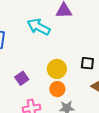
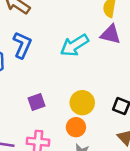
cyan arrow: (39, 27) -> (74, 45), turned -75

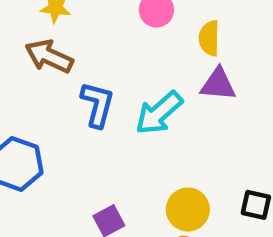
blue L-shape: (22, 45) -> (97, 104), moved

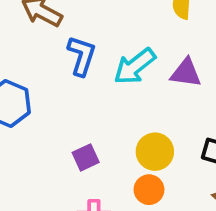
purple triangle: (218, 84) -> (186, 73), moved

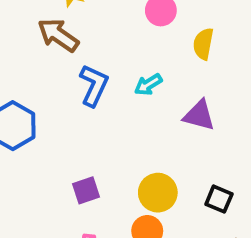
cyan arrow: (135, 66) -> (148, 85), moved, size x0.6

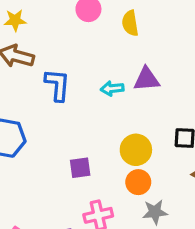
cyan arrow: (148, 85) -> (112, 88), moved, turned 45
purple square: (86, 190) -> (80, 168), turned 30

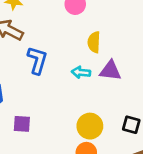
yellow semicircle: (130, 23) -> (94, 42), moved
purple square: (80, 168) -> (22, 124), moved

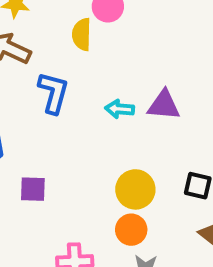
yellow semicircle: (94, 42) -> (82, 34), moved

